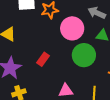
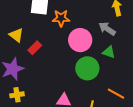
red rectangle: (43, 59) -> (35, 48), moved

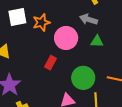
red rectangle: (35, 48) -> (51, 63), moved
green circle: (87, 68) -> (83, 78), moved

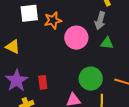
gray arrow: (89, 19) -> (100, 21), turned -96
red rectangle: (51, 63) -> (43, 82), moved, turned -40

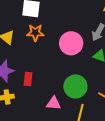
orange star: (53, 20) -> (35, 33), moved

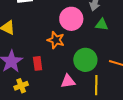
orange star: (35, 33) -> (56, 40), moved, turned 30

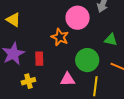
green triangle: (102, 25) -> (111, 40), moved
yellow cross: (21, 86) -> (28, 81), moved

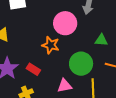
red rectangle: (39, 59) -> (33, 69), turned -48

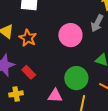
orange star: (51, 45) -> (28, 38), moved

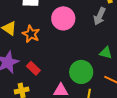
pink circle: (70, 35) -> (63, 18), moved

